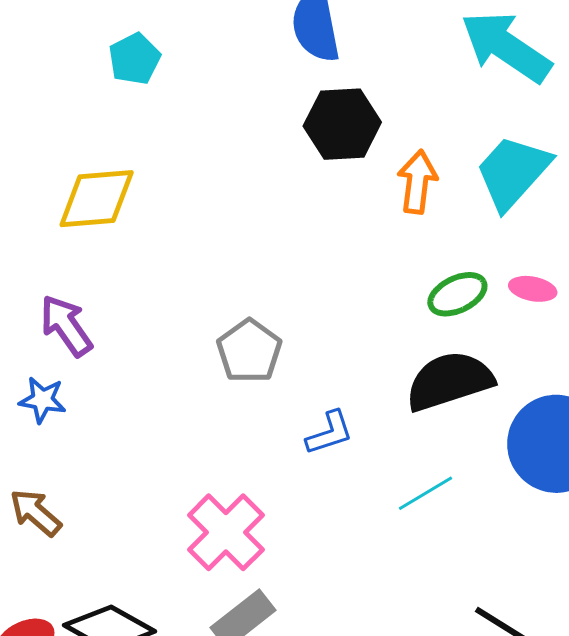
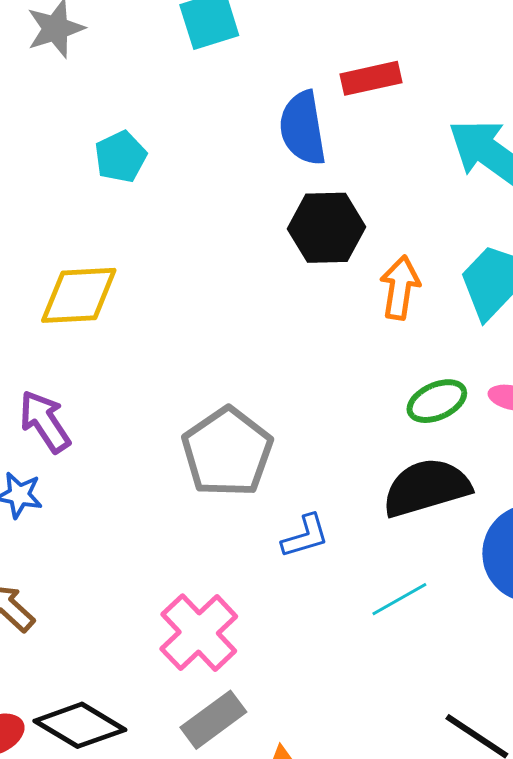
gray pentagon: (249, 351) -> (227, 452), size x1.4

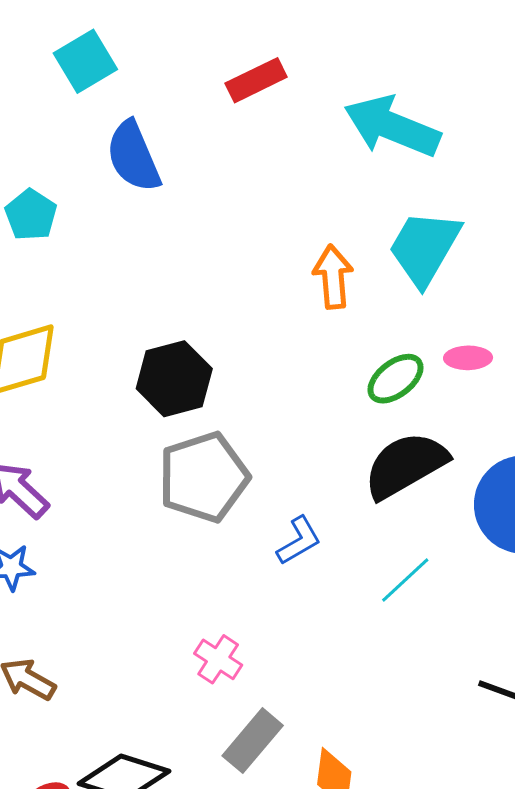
blue semicircle: (303, 128) -> (133, 156), moved
black hexagon: (327, 228) -> (174, 379), moved
gray pentagon: (227, 452) -> (204, 477), turned 30
pink cross: (199, 633) -> (218, 659), size x0.6

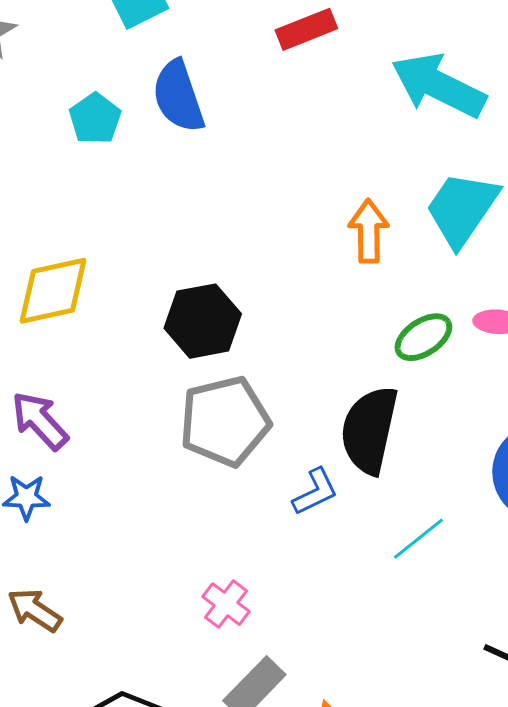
cyan pentagon: (31, 215) -> (95, 119), moved
black semicircle: (406, 465) -> (369, 430), moved, turned -52

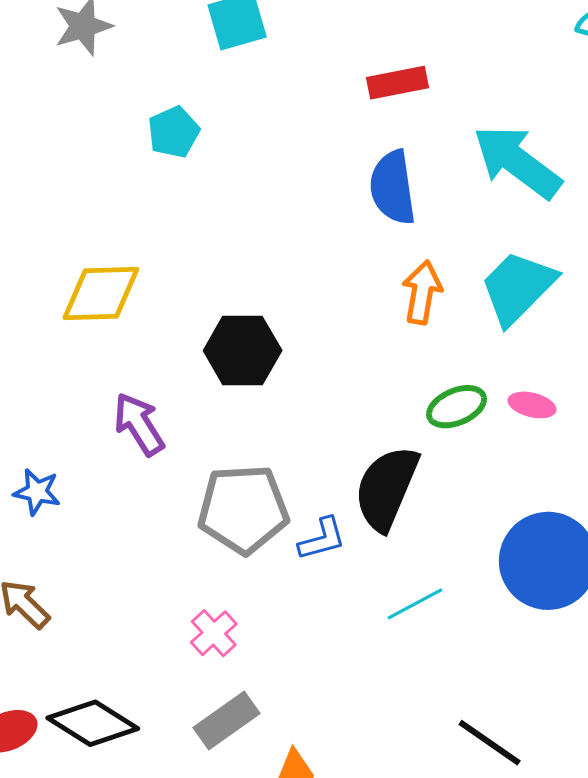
blue semicircle: (178, 96) -> (393, 188), moved
purple arrow: (40, 421) -> (139, 424), moved
gray pentagon: (225, 421) -> (243, 509), moved

